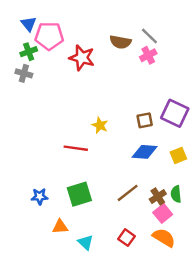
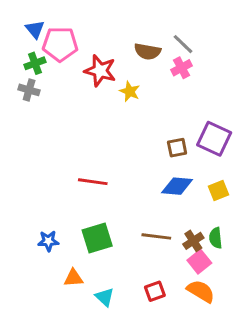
yellow star: (100, 125) -> (130, 91), moved
brown line: (128, 193) -> (156, 236), turned 45
red square: (126, 238) -> (155, 291), turned 35

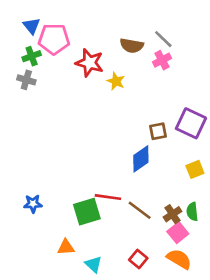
red line: (93, 182) -> (108, 197), moved
blue diamond: (177, 186) -> (141, 159), moved, turned -40
brown line: (156, 236) -> (140, 210), turned 30
blue star: (48, 241) -> (33, 204), moved
red square: (155, 291) -> (138, 259), turned -30

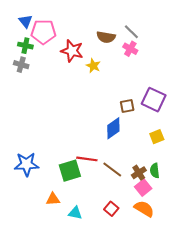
green cross: (32, 56) -> (25, 46), turned 32
pink cross: (162, 60) -> (130, 49), turned -32
blue star: (33, 204) -> (26, 164), size x1.6
cyan triangle: (93, 264) -> (75, 213), turned -32

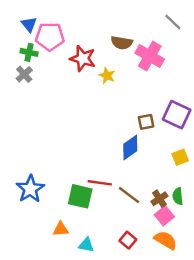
gray line: (131, 32) -> (173, 22), moved
pink cross: (130, 49) -> (150, 56), size x1.6
gray cross: (21, 65) -> (24, 74), turned 32
blue star: (26, 164) -> (30, 189), turned -30
green square: (70, 171) -> (80, 196), turned 30

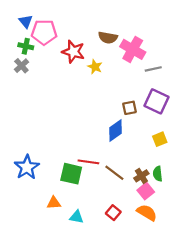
gray line: (173, 22) -> (153, 69), moved, turned -56

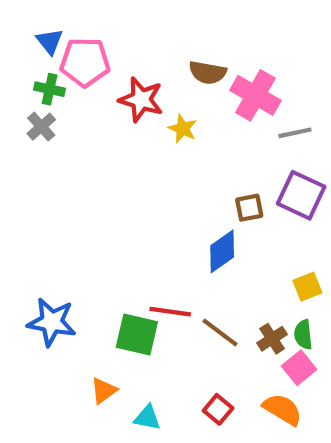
yellow square: (160, 139) -> (307, 287), moved
blue star: (27, 167) -> (52, 322), turned -30
pink square: (146, 191) -> (299, 368), moved
orange triangle: (54, 203) -> (104, 391), turned -32

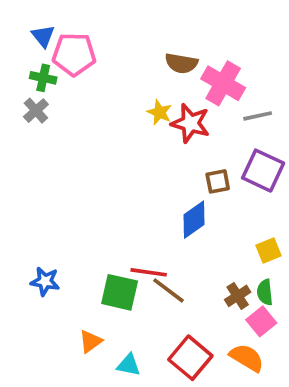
red star: (141, 100) -> (190, 123), moved
blue star: (52, 322) -> (45, 281), size x0.7
brown line: (220, 332) -> (169, 290), moved
red square: (218, 409) -> (190, 358), size x1.6

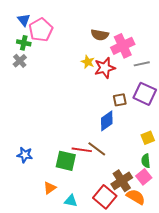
pink pentagon: (74, 54) -> (41, 30), turned -30
pink cross: (223, 83) -> (123, 46), turned 35
red star: (190, 123) -> (105, 68), turned -30
brown line: (169, 290) -> (97, 149), moved
brown cross: (238, 296) -> (122, 181), moved, size x1.5

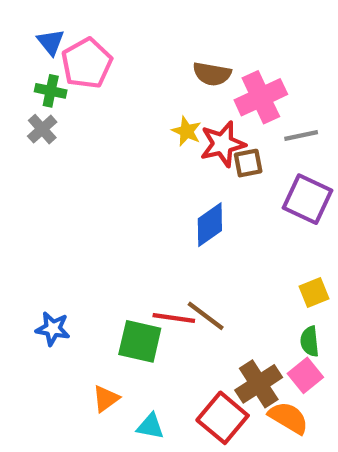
brown square: (120, 100) -> (248, 163), moved
blue diamond: (107, 121) -> (210, 225), moved

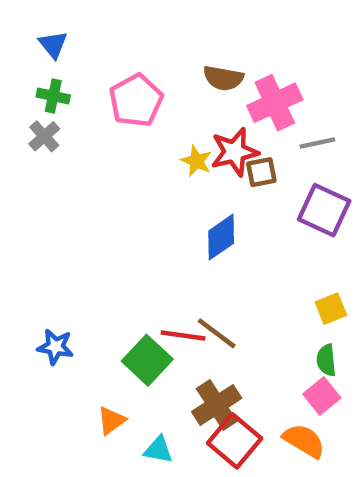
pink pentagon: (87, 63) -> (136, 100), moved
yellow star: (187, 131) -> (196, 161), moved
green square: (140, 341) -> (147, 360), turned 30
brown cross: (259, 384) -> (217, 405), moved

